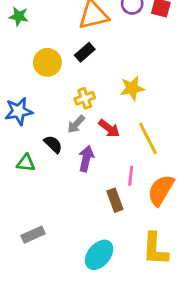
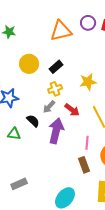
black rectangle: (85, 52) -> (56, 67), moved
purple arrow: (86, 159) -> (56, 131), size x1.4
brown rectangle: (115, 200) -> (84, 165), moved

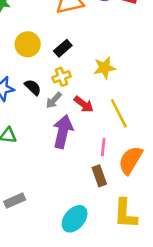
black semicircle: (33, 121) -> (33, 87), moved

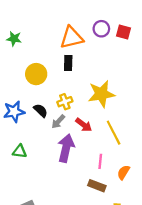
black rectangle: (63, 48) -> (68, 63), moved, turned -48
yellow star: (104, 68) -> (101, 94), size x1.4
orange semicircle: (131, 160) -> (123, 172), size x0.6
brown rectangle: (99, 176) -> (97, 186), turned -49

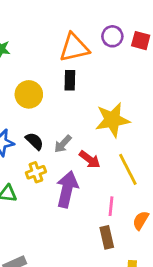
yellow cross: (65, 102) -> (36, 172), moved
gray arrow: (58, 122) -> (63, 144), moved
brown rectangle: (97, 186) -> (107, 237), turned 56

